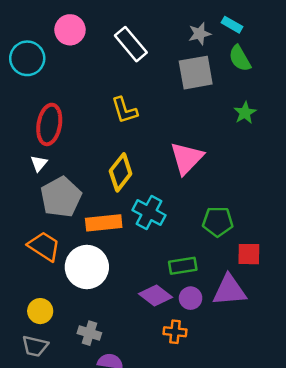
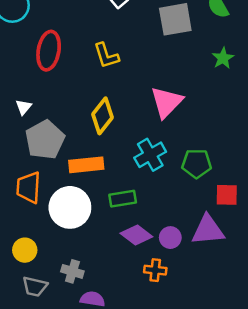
red ellipse: (49, 124) -> (49, 51), moved
cyan cross: (149, 213) -> (150, 155), moved, turned 32
orange trapezoid: (44, 246) -> (29, 187), turned -120
green rectangle: (183, 266) -> (123, 199), moved
gray trapezoid: (35, 346) -> (35, 286), moved

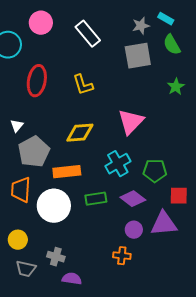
yellow diamond: (103, 116) -> (80, 133), turned 48
purple diamond: (136, 235) -> (133, 199), moved

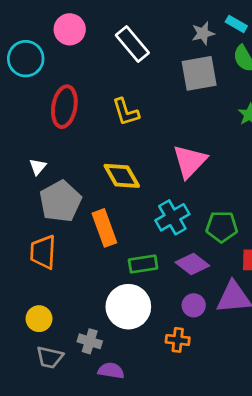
yellow diamond: (80, 133) -> (122, 176), turned 64
orange rectangle: (67, 172) -> (104, 228), turned 76
white circle: (54, 206) -> (128, 307), moved

